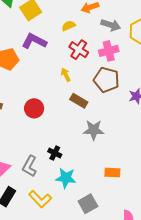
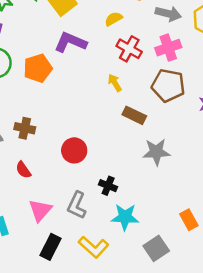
red circle: (34, 108) -> (74, 150), moved
orange rectangle: (112, 173) -> (189, 220), moved, turned 63

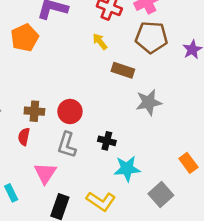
brown cross: (25, 128) -> (34, 111), moved
red semicircle: (23, 170) -> (24, 137), turned 54
gray L-shape: (77, 205) -> (67, 145), moved

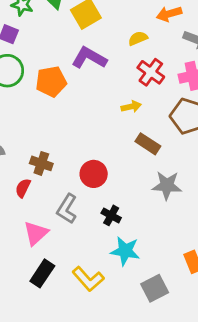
yellow arrow: (100, 42) -> (131, 107), turned 102
red circle: (70, 112) -> (94, 174), moved

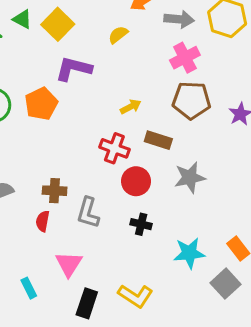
red cross: (151, 72) -> (114, 148), moved
red circle: (94, 174) -> (136, 181), moved
gray L-shape: (67, 209) -> (88, 213), moved
cyan star: (125, 251) -> (189, 253), moved
gray square: (155, 288) -> (226, 284), moved

